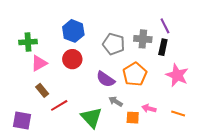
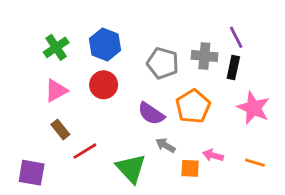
green cross: (28, 42) -> (56, 47), moved, turned -30

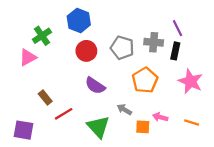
blue hexagon: (105, 44) -> (79, 21), moved
red circle: (104, 85) -> (86, 51), moved
pink triangle: (56, 91) -> (28, 57), moved
purple semicircle: (151, 114) -> (95, 86), moved

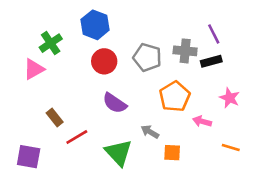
black rectangle: (175, 51) -> (211, 61), turned 63
pink star: (191, 81) -> (229, 98), size x0.7
pink arrow: (160, 117) -> (202, 121), moved

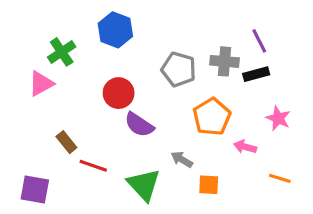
red circle: (104, 61) -> (119, 93), moved
red line: (77, 137) -> (93, 166), turned 50

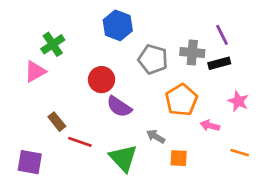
blue hexagon: (115, 30) -> (118, 25), moved

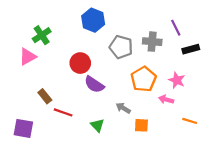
black rectangle: (219, 63) -> (191, 49), moved
pink star: (238, 101) -> (177, 80), moved
green triangle: (123, 158) -> (97, 125), size x0.6

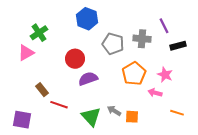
purple semicircle: (94, 84) -> (88, 79), turned 126
gray arrow: (123, 108) -> (114, 111), moved
green triangle: (97, 125) -> (91, 117), size x1.5

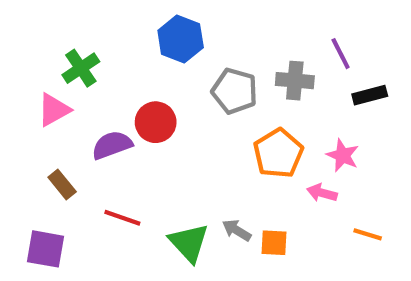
purple semicircle: (88, 79) -> (112, 145), moved
brown rectangle: (42, 90) -> (62, 185), moved

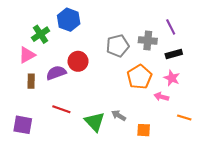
blue hexagon: (181, 39) -> (69, 20), moved
gray pentagon: (235, 91) -> (118, 46), turned -30
black rectangle: (370, 95) -> (174, 54), moved
brown rectangle: (62, 185) -> (31, 81), moved, turned 40
orange square: (274, 243) -> (144, 130), moved

